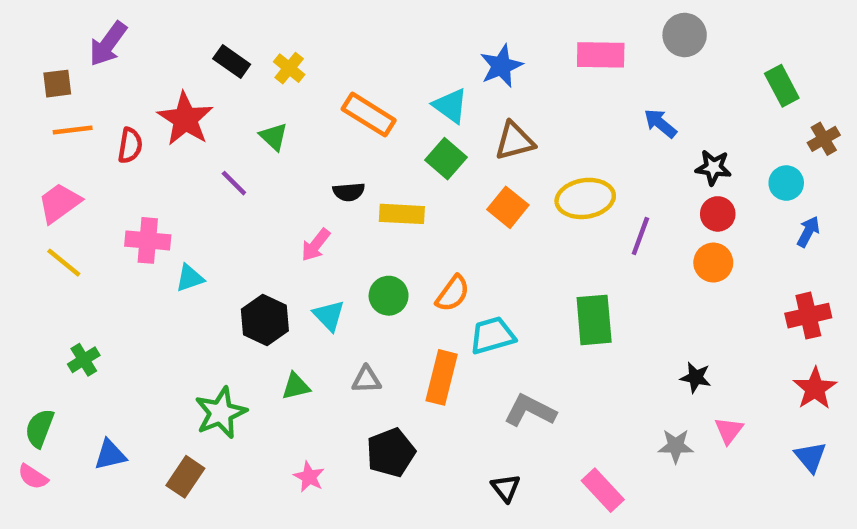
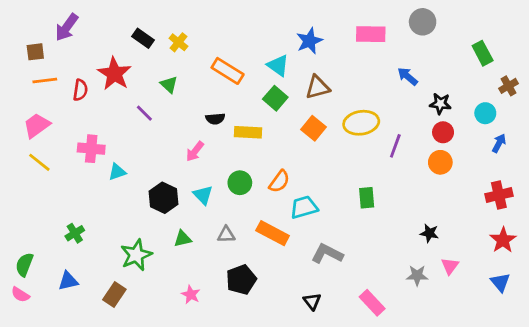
green rectangle: (594, 320) -> (367, 198), size x0.7
green cross: (84, 360) -> (75, 233), moved
orange rectangle: (442, 377) -> (273, 233), turned -76

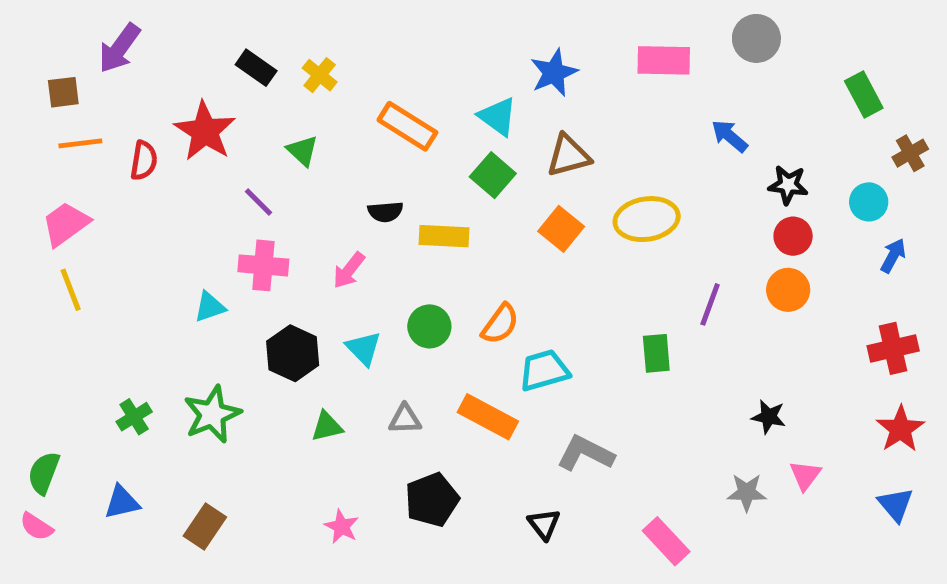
purple line: (395, 146) -> (710, 304), moved
pink cross: (91, 149) -> (263, 265), moved
yellow line: (39, 162) -> (71, 290), turned 30
green star: (136, 255) -> (212, 414), moved
black triangle: (312, 301) -> (544, 524), moved

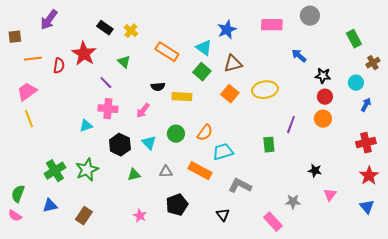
brown square: (63, 92) -> (15, 37), moved
green cross: (134, 417) -> (55, 171), size x1.5
gray star: (747, 492) -> (293, 202), moved

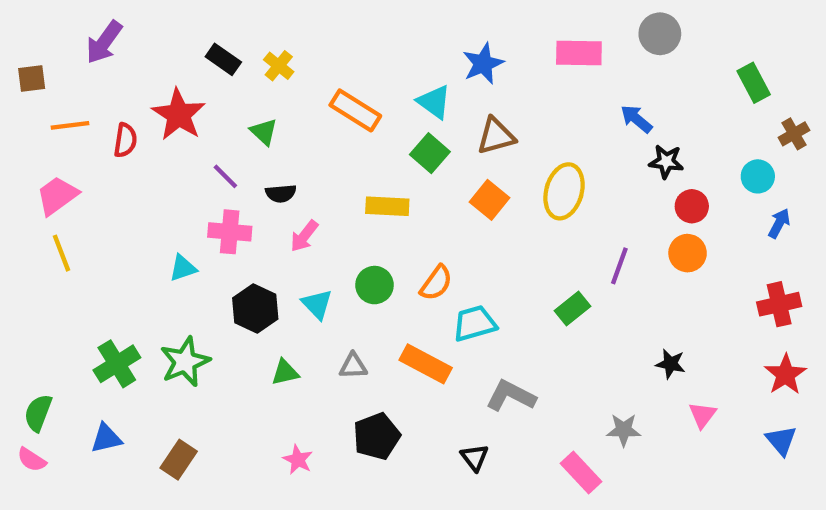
black star: (323, 76) -> (666, 162), moved
black semicircle: (158, 87) -> (281, 193), moved
yellow ellipse: (265, 90) -> (564, 191), turned -65
green rectangle: (269, 145) -> (573, 308), turned 56

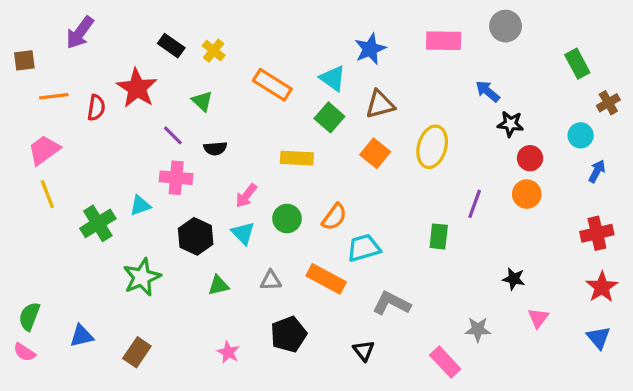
pink arrow: (304, 236) -> (246, 196), moved
green rectangle: (573, 308) -> (439, 236), turned -45
green cross: (117, 364) -> (98, 223), moved

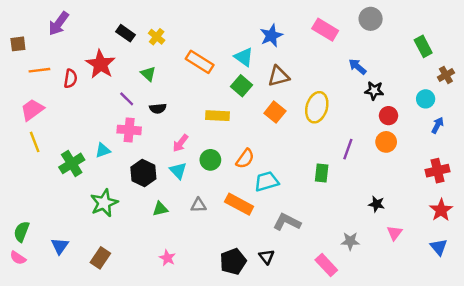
pink rectangle: (444, 41) -> (325, 30), turned 30
black pentagon: (289, 334) -> (233, 261), moved
blue triangle: (82, 336) -> (60, 246), turned -42

